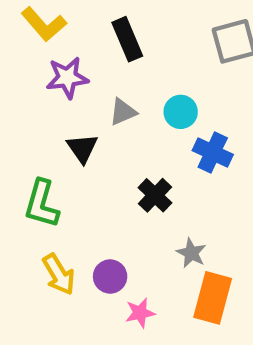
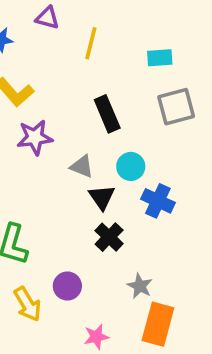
black rectangle: (127, 39) -> (107, 114), moved
gray triangle: (123, 112) -> (82, 166), turned 45
black triangle: (82, 148) -> (102, 197), moved
purple circle: (110, 277) -> (67, 286), moved

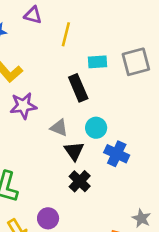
cyan rectangle: (160, 58) -> (97, 62), moved
gray square: (176, 107) -> (136, 62), moved
gray star: (140, 286) -> (141, 218), moved

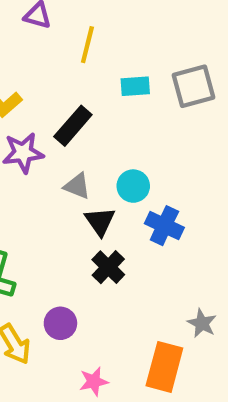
black rectangle: (78, 88) -> (73, 126), moved, turned 64

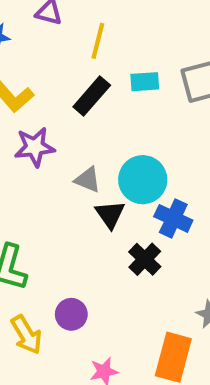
black rectangle: (73, 126) -> (92, 96), moved
cyan circle: (133, 186) -> (143, 180), size x1.5
black cross: (108, 267) -> (145, 259), moved

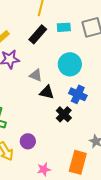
cyan circle: (143, 180) -> (70, 64), moved
black triangle: (110, 214) -> (47, 92), turned -42

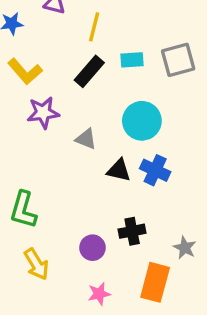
black triangle: (47, 92) -> (119, 170), moved
black cross: (64, 114) -> (132, 231), moved, turned 35
purple circle: (28, 141) -> (92, 248), moved

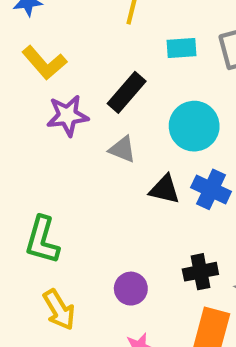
black rectangle: (89, 71) -> (127, 92), moved
black cross: (132, 231) -> (200, 272), moved

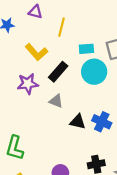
yellow L-shape: (44, 63) -> (36, 52), moved
cyan circle: (194, 126) -> (94, 72), moved

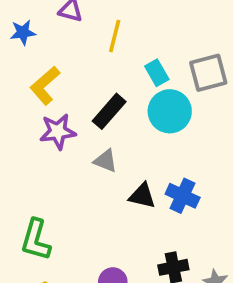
cyan rectangle: (86, 49) -> (157, 73), turned 64
yellow L-shape: (36, 52) -> (45, 86), moved, turned 90

